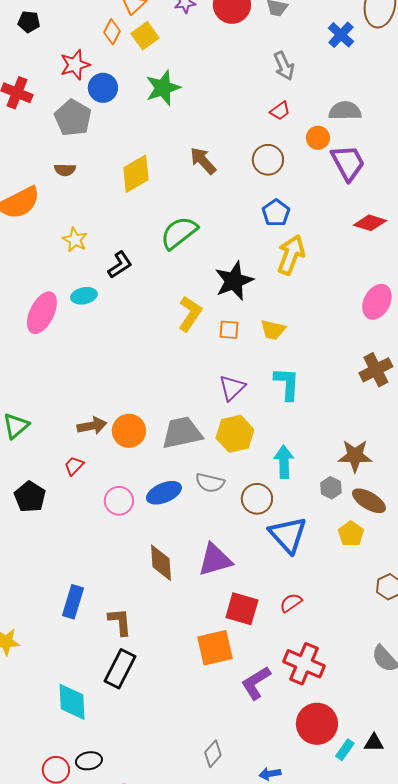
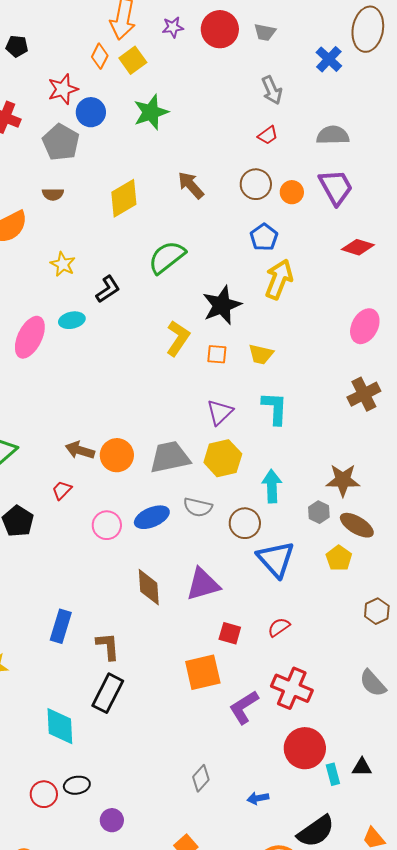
orange circle: (318, 138) -> (292, 192), moved
brown arrow: (92, 426) -> (80, 450), turned -152
red square: (242, 609) -> (230, 633), size x0.7
cyan rectangle: (345, 750) -> (333, 774), turned -50

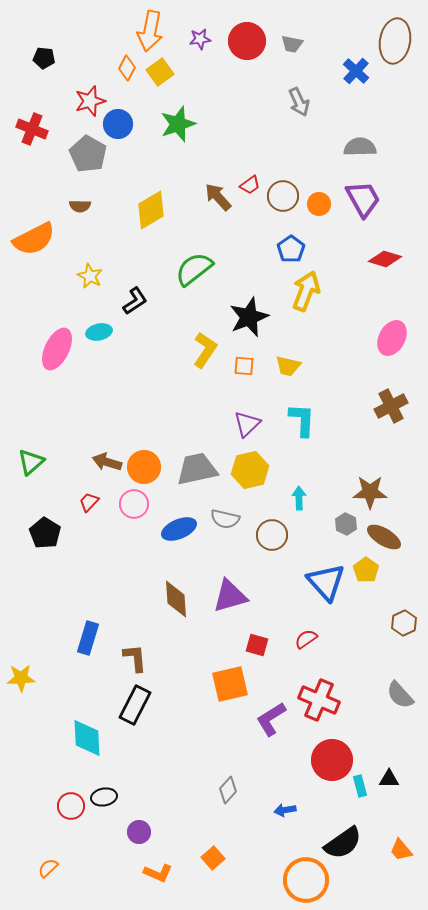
red trapezoid: (268, 135) -> (250, 185), moved
cyan arrow: (272, 486) -> (299, 498), size x0.7
pink circle: (107, 525) -> (134, 504), moved
blue triangle: (276, 559) -> (326, 582), moved

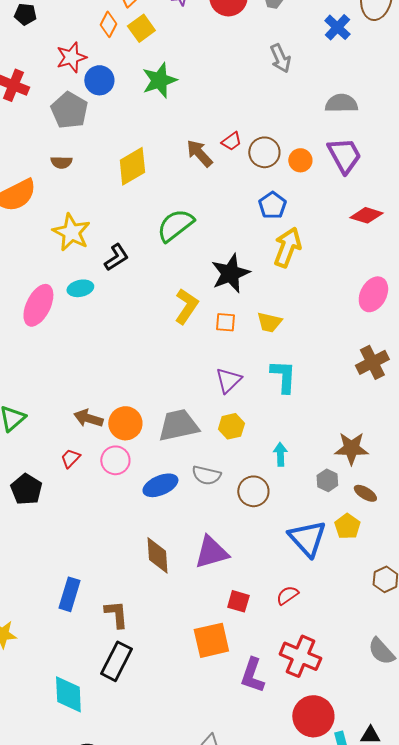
yellow star: (90, 276) -> (71, 232), size x1.5
yellow hexagon: (250, 470) -> (231, 426), size x0.7
brown ellipse: (384, 537) -> (365, 493), size x0.7
purple L-shape: (271, 719) -> (252, 675), turned -39

